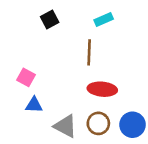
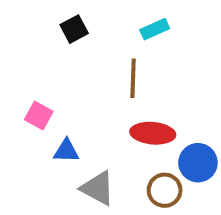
blue triangle: (34, 105) -> (66, 151), moved
brown circle: (98, 123) -> (165, 190), moved
blue circle: (133, 125) -> (198, 163), moved

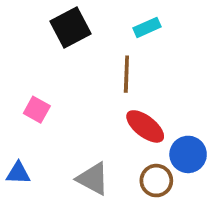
black square: (74, 29) -> (70, 27), size x1.5
red ellipse: (153, 133) -> (145, 126), turned 33
blue triangle: (66, 151) -> (18, 173), moved

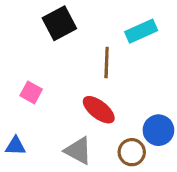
cyan rectangle: (147, 27) -> (141, 31), moved, size x1.4
red ellipse: (145, 126) -> (99, 110), moved

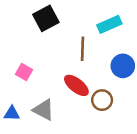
blue circle: (158, 130) -> (123, 66), moved
gray triangle: (78, 151) -> (43, 110), moved
brown circle: (132, 152) -> (102, 100), moved

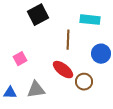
cyan rectangle: (109, 24) -> (90, 20), turned 30
pink square: (24, 72) -> (20, 59), turned 32
gray triangle: (43, 110) -> (36, 90), turned -36

